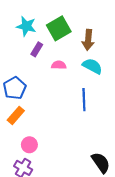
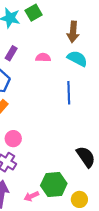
green square: (59, 28) -> (34, 13), moved, size x0.7
purple rectangle: (37, 49) -> (11, 53), moved

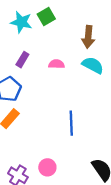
blue line: (69, 93) -> (71, 123), moved
pink circle: (13, 139) -> (47, 167), moved

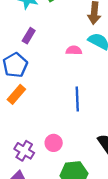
pink semicircle: (56, 64) -> (74, 50), moved

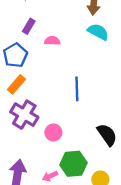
pink semicircle: (74, 50) -> (52, 41), moved
purple cross: (24, 151) -> (24, 115), moved, size x1.4

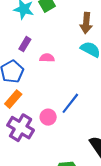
blue line: (77, 89) -> (70, 103), turned 40
pink circle: (53, 132) -> (48, 117), moved

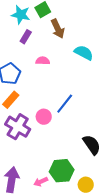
brown arrow: (86, 23) -> (58, 29), moved, turned -30
purple rectangle: (25, 44) -> (26, 37), moved

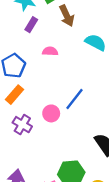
purple cross: (18, 127) -> (22, 125), size x0.7

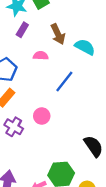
brown arrow: (67, 16) -> (58, 34), moved
blue line: (74, 99) -> (64, 82), moved

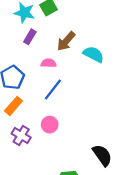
brown arrow: (58, 34) -> (66, 41), turned 66
blue line: (64, 82) -> (53, 89), moved

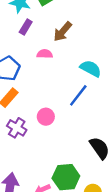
cyan semicircle: (94, 54) -> (91, 68), moved
blue line: (53, 89) -> (78, 95), moved

